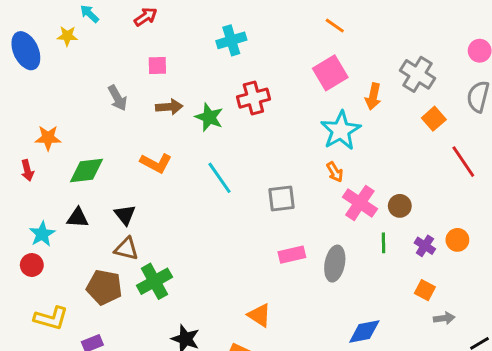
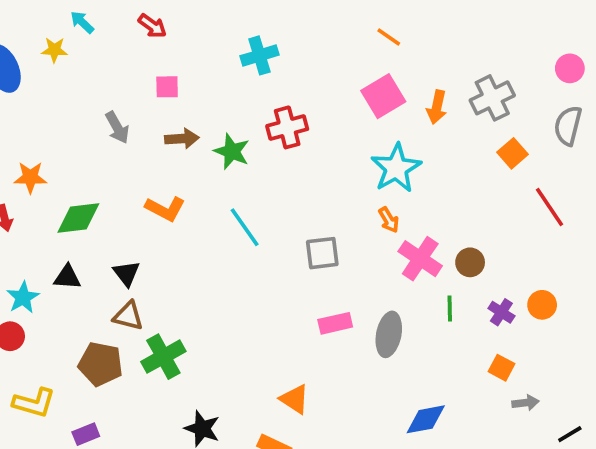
red arrow: (146, 17) -> (152, 26), turned 70
gray cross: (418, 74) -> (492, 98), turned 32
orange arrow: (373, 97) -> (437, 107), moved

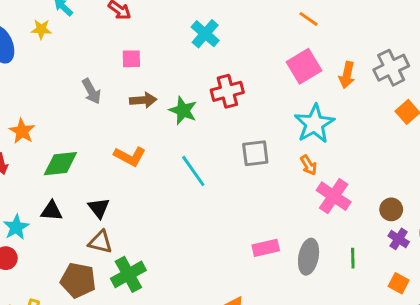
cyan cross: (259, 55) -> (205, 34), turned -32
orange star: (30, 177) -> (22, 131), turned 30
gray square: (322, 253) -> (255, 153), moved
brown circle: (470, 262) -> (391, 209), moved
green line: (450, 309) -> (353, 258), moved

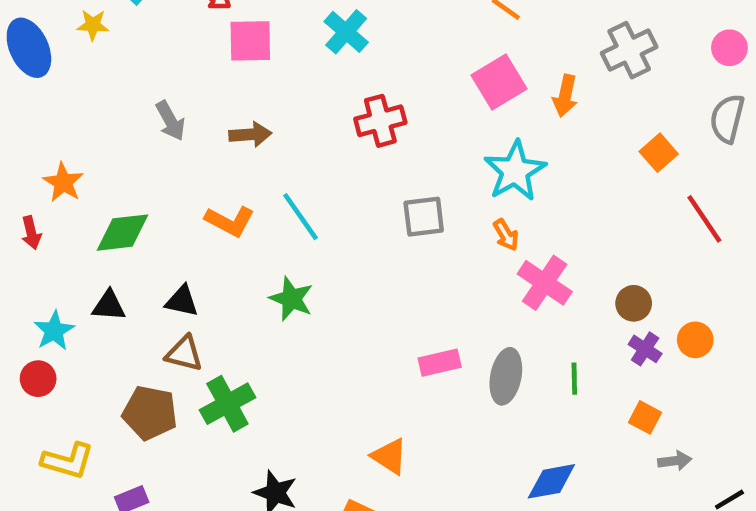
pink square: (131, 59) -> (250, 41), moved, size x1.5
gray cross: (391, 68) -> (629, 50), moved
green star: (183, 110) -> (291, 299), moved
cyan line: (193, 171) -> (300, 217), moved
black triangle: (99, 208) -> (182, 301), turned -40

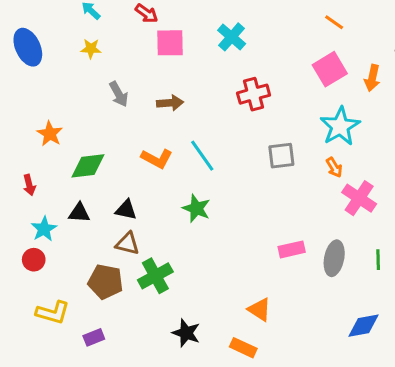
yellow star: (93, 25) -> (91, 49), moved
red arrow: (31, 233) -> (29, 185), moved

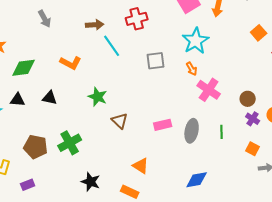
brown arrow: (170, 103) -> (95, 25), moved
cyan line: (202, 156) -> (112, 46), moved
brown triangle: (128, 244) -> (120, 121), moved, turned 30
blue diamond: (363, 326) -> (197, 180), moved

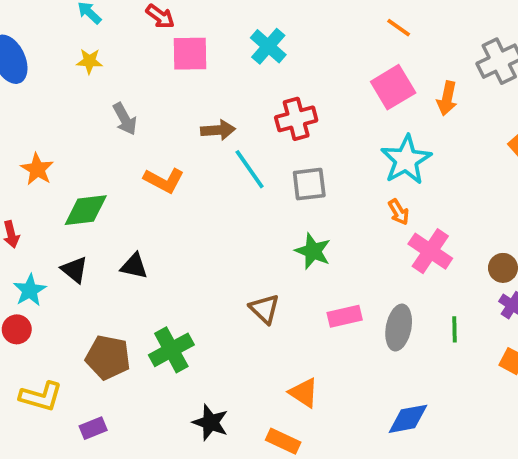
gray square: (156, 61) -> (309, 184), moved
orange L-shape: (71, 63) -> (164, 180), moved
green star: (98, 97) -> (313, 251), moved
black triangle: (18, 100) -> (74, 270), turned 35

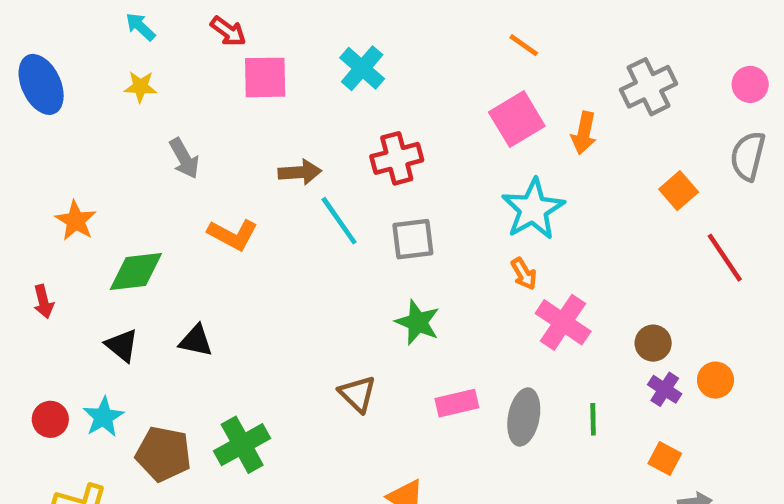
cyan star: (30, 290) -> (103, 417), moved

